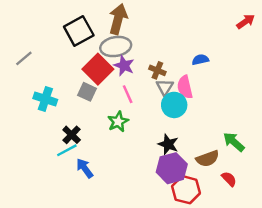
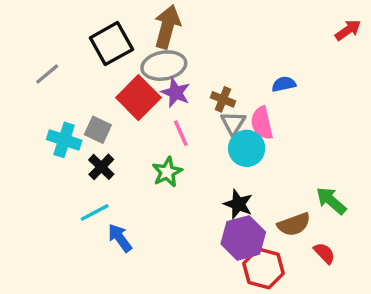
gray line: (24, 58) -> (47, 74), moved
gray square: (87, 92) -> (98, 130), moved
black cross: (72, 135) -> (101, 167), moved

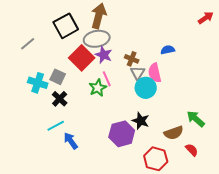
green star: (167, 172) -> (98, 88), moved
purple hexagon: (243, 238) -> (122, 134), moved

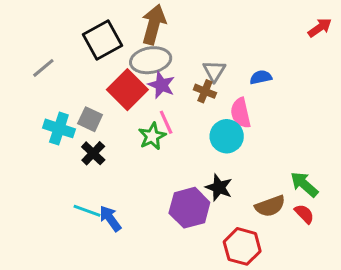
gray triangle: (138, 73) -> (214, 71), moved
cyan line: (56, 126) -> (87, 211), moved, turned 48
red semicircle: (192, 150) -> (304, 214), moved

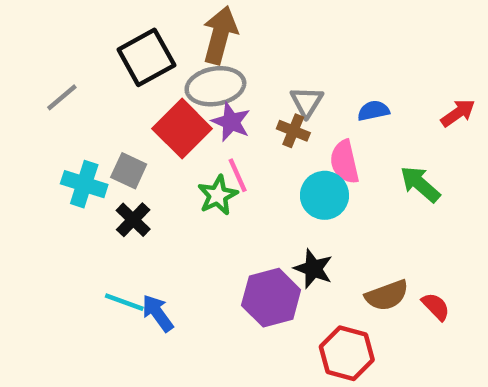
red arrow: (320, 28) -> (458, 113), moved
green arrow: (304, 184) -> (420, 184), moved

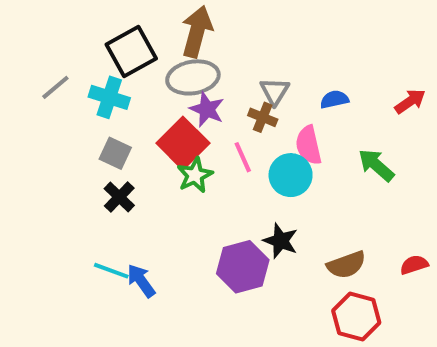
red square: (182, 129) -> (183, 143), moved
pink line: (238, 175) -> (243, 157), moved
cyan cross: (84, 184) -> (109, 97), moved
red semicircle: (436, 307) -> (414, 265), moved, turned -64
red hexagon: (347, 353) -> (356, 317), moved

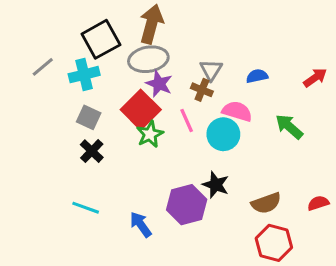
cyan cross: (109, 97) -> (84, 75), turned -32
pink semicircle: (309, 145) -> (237, 111), turned 120
blue arrow: (141, 281) -> (141, 225), moved

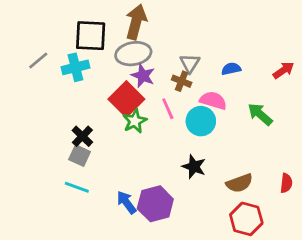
black square: (101, 39) -> (91, 36), turned 32
gray square: (89, 117) -> (80, 156), moved
red semicircle: (318, 203) -> (286, 183), turned 114
purple hexagon: (187, 205) -> (155, 204), moved

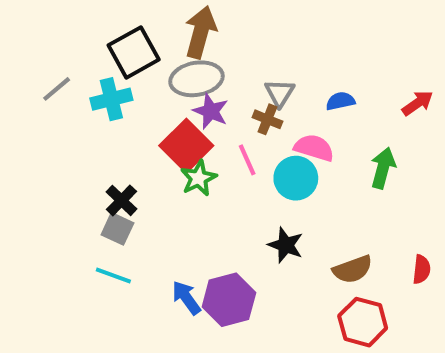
black square: (91, 36) -> (134, 52), turned -32
green arrow: (260, 114) -> (383, 168), turned 64

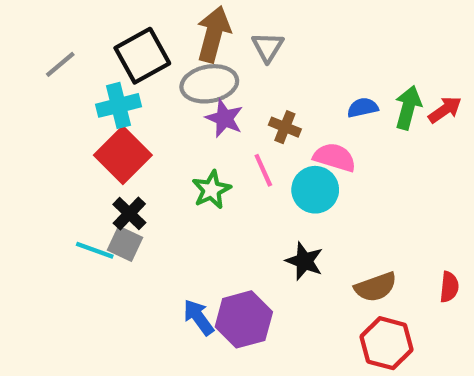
gray line: (57, 89) -> (60, 64), moved
gray triangle: (280, 93) -> (268, 47), moved
red square: (186, 146) -> (123, 155), moved
green arrow: (383, 168) -> (408, 108), moved
cyan line: (113, 275) -> (95, 250), moved

